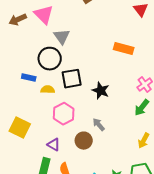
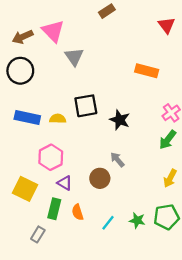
black circle: (50, 59) -> (20, 71), moved
blue rectangle: (29, 78) -> (27, 118), moved, size x1.5
pink hexagon: (64, 114) -> (51, 157), moved
yellow square: (20, 128) -> (25, 189), moved

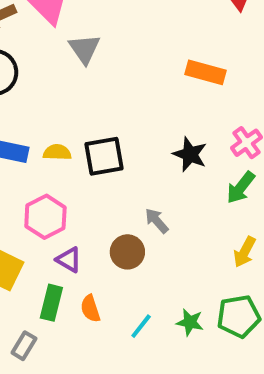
black square: (86, 106) -> (104, 156), moved
black star: (120, 120) -> (190, 154), moved

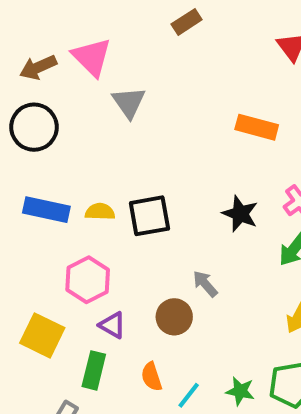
orange semicircle: (90, 309) -> (152, 377), moved

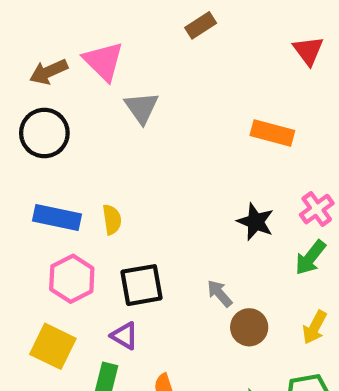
yellow semicircle: (100, 212) -> (112, 220), turned 80
black square: (149, 216) -> (141, 285), moved
pink hexagon: (88, 280) -> (72, 279), moved
brown circle: (174, 317) -> (249, 327), moved

